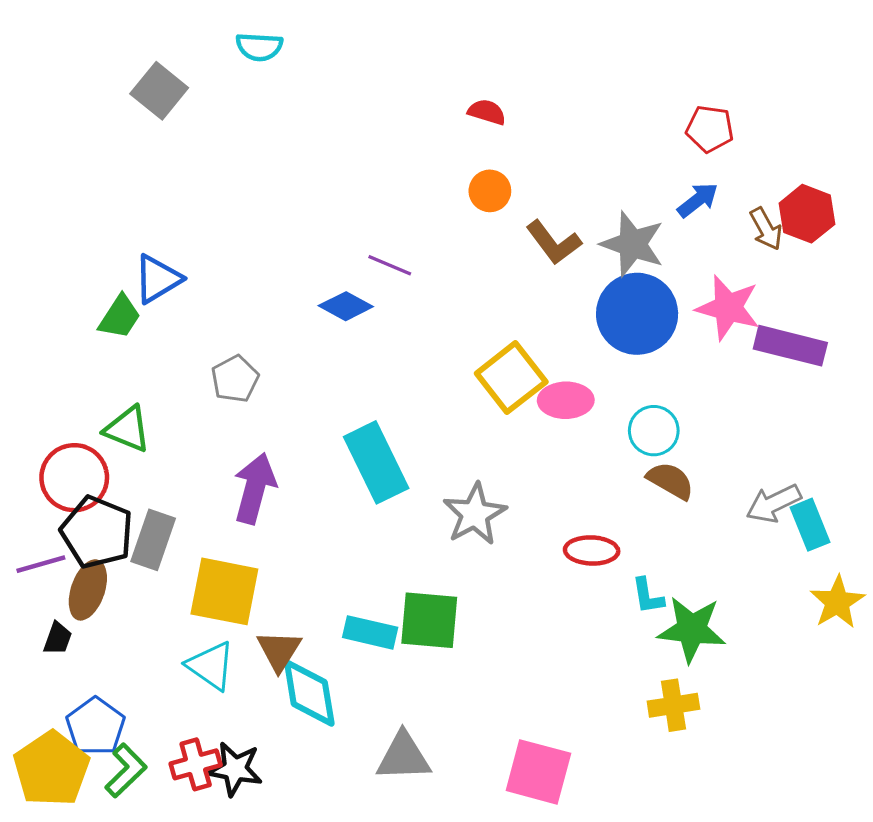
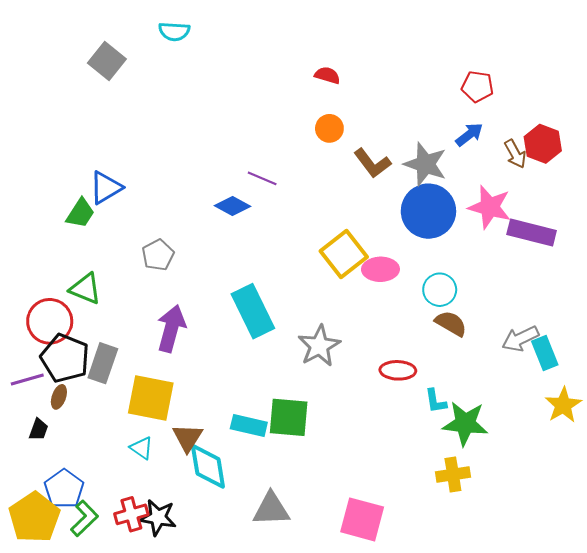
brown ellipse: (88, 590) -> (59, 397), size x0.6
cyan triangle: (211, 666) -> (142, 448), size x0.7

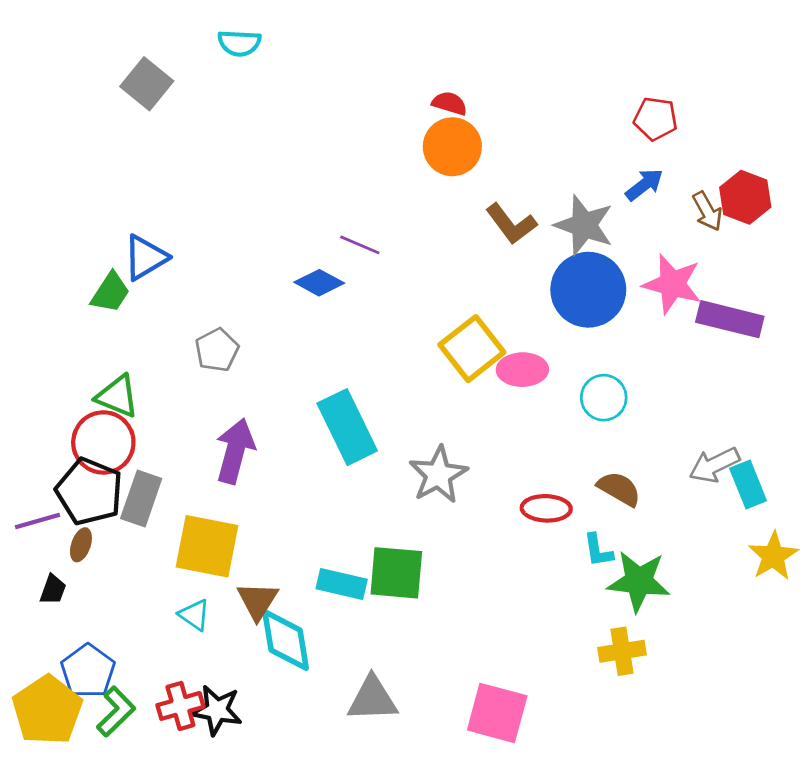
orange circle: (329, 128) -> (452, 147), moved, size x1.5
red circle: (50, 321) -> (103, 442), moved
brown semicircle: (451, 323) -> (619, 489), moved

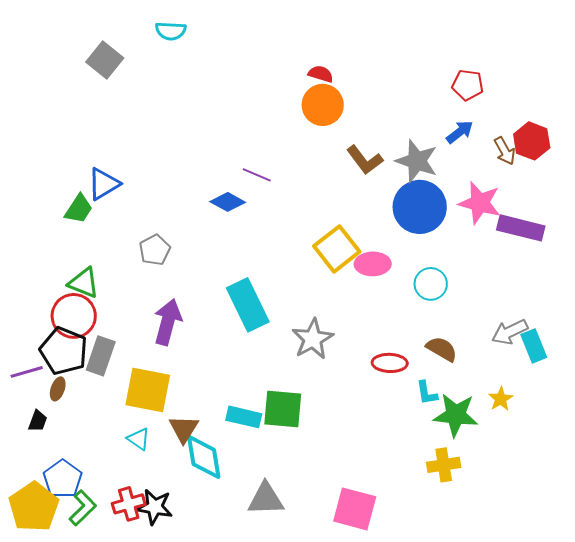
yellow star: (773, 556) -> (501, 399), moved, size x0.7

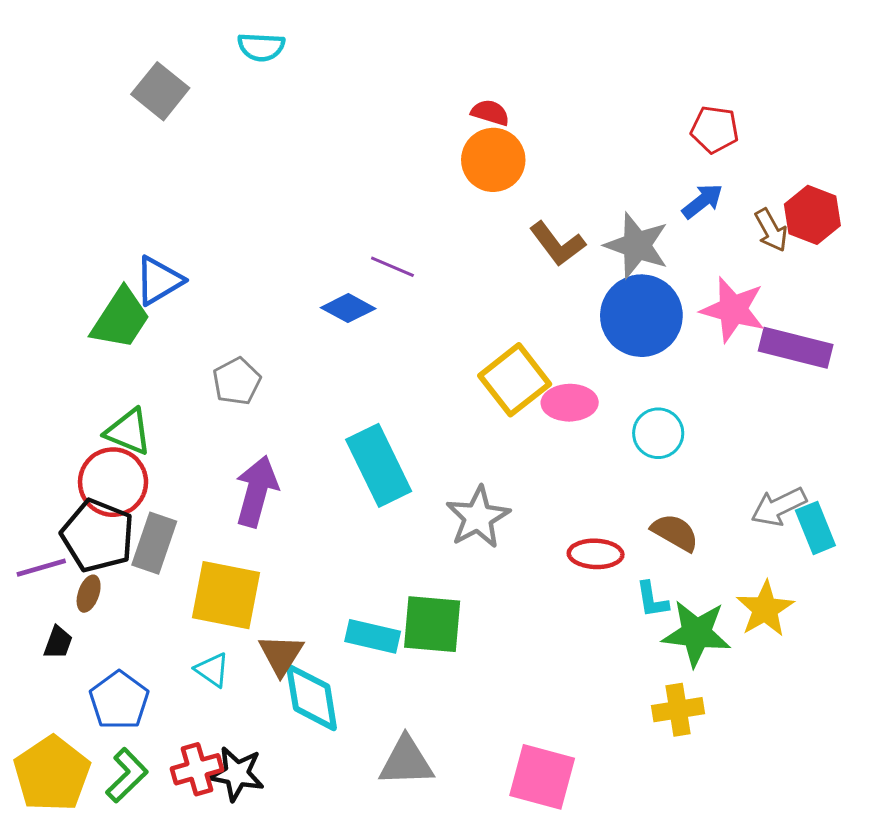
green trapezoid: (79, 209) -> (121, 319), size x1.4
yellow star: (501, 399) -> (765, 609), size x1.5
blue pentagon: (63, 479) -> (119, 700), moved

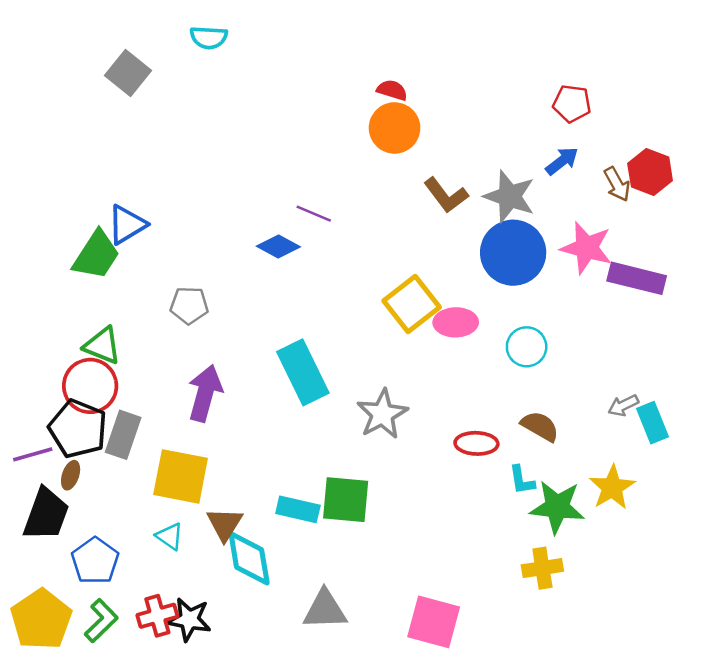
gray pentagon: (237, 381) -> (189, 305), turned 30
gray arrow: (779, 507) -> (623, 405), size x0.7
black trapezoid: (58, 642) -> (46, 514), size x2.0

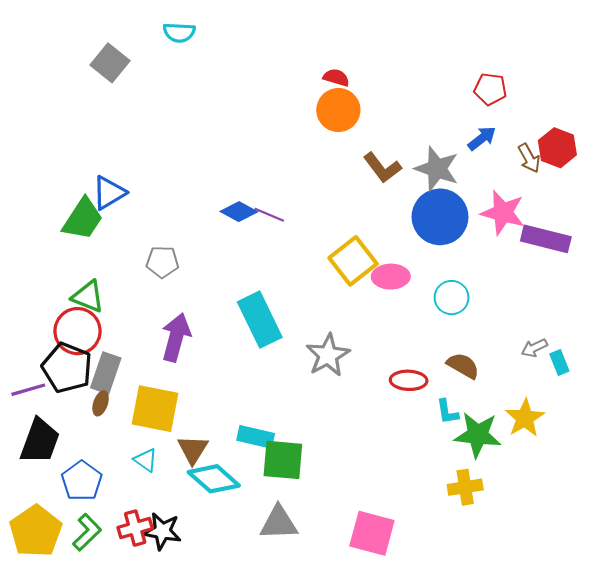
purple line: (314, 214) -> (269, 215), moved
cyan rectangle: (652, 423) -> (559, 363), size x0.7
brown ellipse: (71, 475) -> (101, 403), moved
green square: (346, 500) -> (283, 460), moved
cyan diamond: (249, 558) -> (214, 479), turned -39

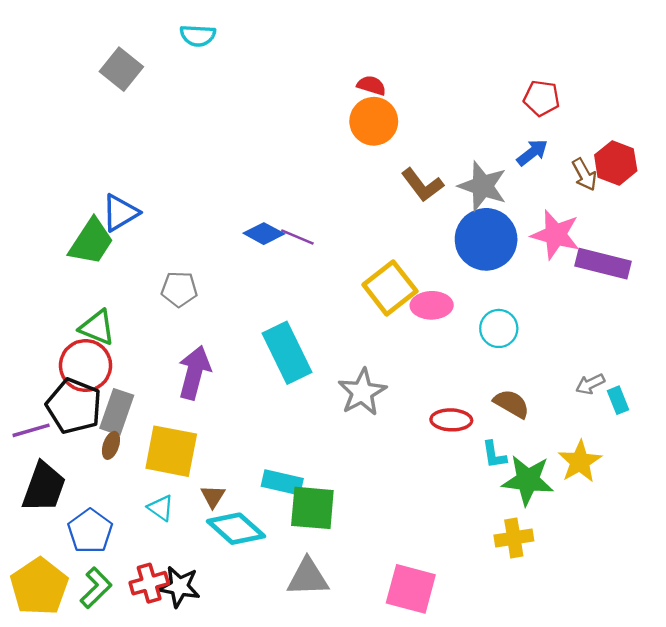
brown triangle: (193, 449) -> (213, 496), size x0.7

